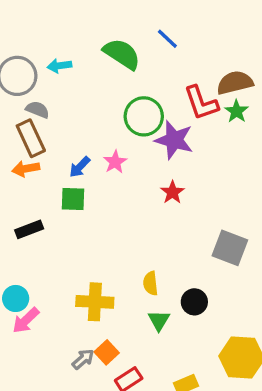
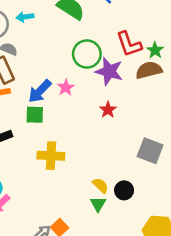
brown semicircle: (235, 83) -> (149, 70), moved
blue arrow: (80, 167) -> (40, 91), size x1.5
yellow semicircle: (151, 283) -> (101, 185), moved, turned 140
yellow cross: (95, 302) -> (51, 156), moved

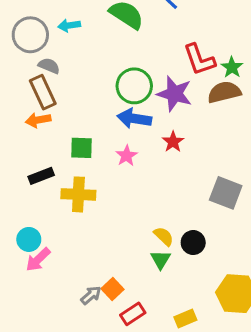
green circle: (87, 54) -> (134, 86), moved
pink star: (66, 87) -> (126, 156), moved
blue arrow: (40, 91) -> (134, 118), moved, turned 55
yellow cross: (51, 156) -> (78, 194), moved

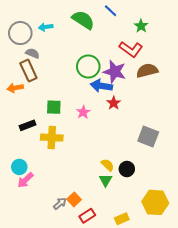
red L-shape: (199, 60) -> (131, 49), turned -35
green star: (232, 67) -> (141, 26), moved
blue arrow: (134, 118) -> (101, 86), moved
orange arrow: (38, 120) -> (15, 88), moved

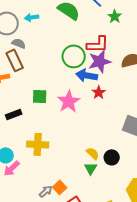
green star: (141, 26) -> (115, 16), moved
red L-shape: (131, 49) -> (98, 44), moved, turned -35
purple star: (115, 72) -> (100, 61), turned -30
pink star: (83, 112) -> (69, 101), size x1.6
yellow cross: (52, 138) -> (38, 144), moved

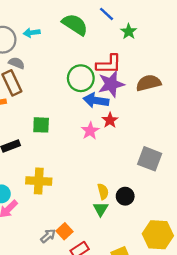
pink star: (69, 101) -> (90, 131), moved, size x0.7
yellow semicircle: (93, 153) -> (103, 192), turned 32

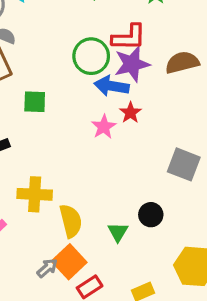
green square: (41, 125) -> (35, 102), moved
yellow semicircle: (103, 192) -> (71, 221), moved, size x1.5
orange square: (64, 231) -> (69, 262), size x1.5

